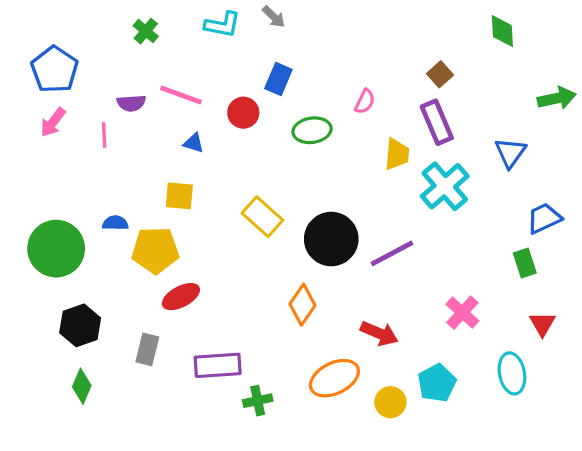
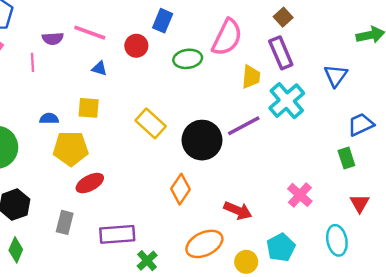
pink semicircle: (365, 101) -> (227, 37), size x2.0
blue semicircle: (115, 223) -> (49, 119), moved
purple line: (392, 253) -> (244, 126), moved
green cross: (258, 401) -> (147, 261), turned -30

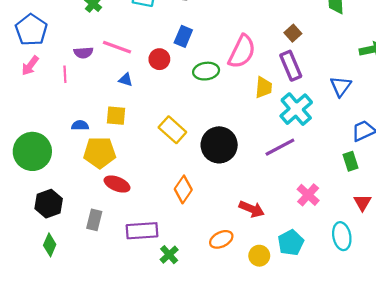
purple line: (244, 126) -> (280, 147), moved
red ellipse: (90, 183) -> (117, 184), turned 50
orange diamond: (181, 189) -> (183, 189), moved
orange ellipse: (204, 244) -> (221, 239), size x0.7

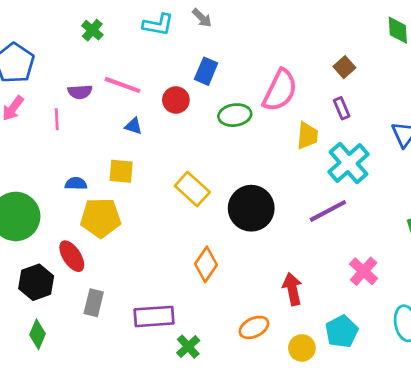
purple rectangle: (291, 66) -> (342, 108), size x0.6
red ellipse: (117, 184) -> (72, 256), moved, turned 35
red arrow: (252, 209) -> (292, 289), turned -125

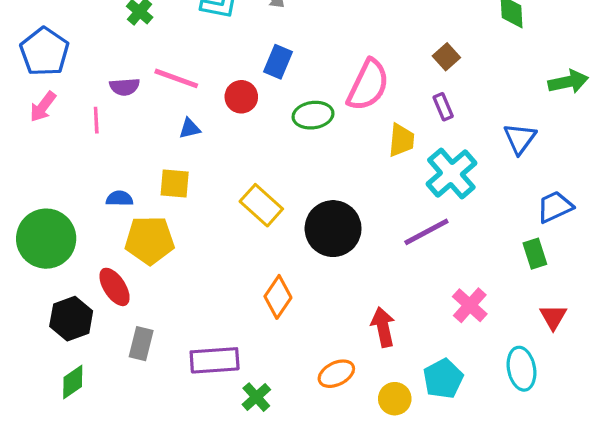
blue triangle: (133, 126) -> (190, 128), turned -30
green diamond: (38, 334) -> (73, 382), turned 32

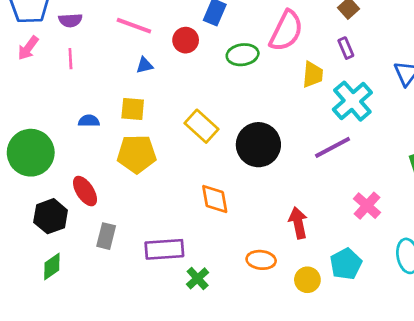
purple semicircle: (125, 87) -> (70, 20), moved
yellow pentagon: (150, 240) -> (137, 154), moved
orange diamond: (278, 297) -> (215, 199), turned -44
orange ellipse: (336, 374) -> (261, 260), turned 32

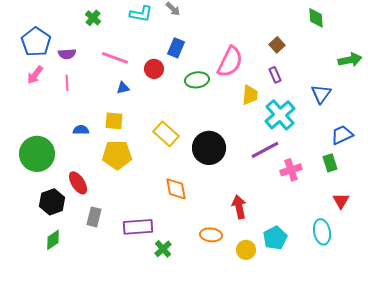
pink cross: (367, 206) -> (291, 170), moved, turned 30

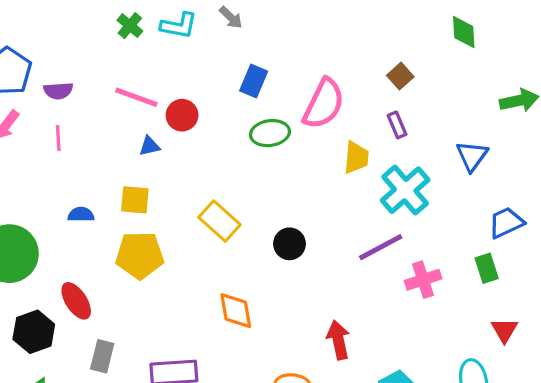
green cross: (93, 18) -> (130, 26), moved
blue rectangle: (176, 48) -> (254, 81), moved
red circle: (154, 69) -> (182, 115), moved
black circle: (209, 148) -> (290, 244), size x0.6

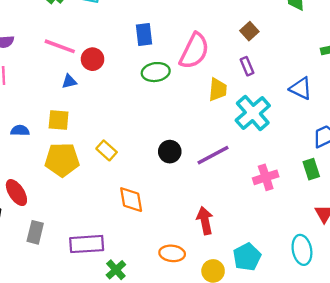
blue rectangle: (254, 81) -> (144, 35), turned -30
blue triangle: (472, 156) -> (301, 88), turned -40
yellow rectangle: (219, 221) -> (107, 150), moved, size x0.7
purple line: (381, 247) -> (213, 155), moved

